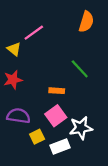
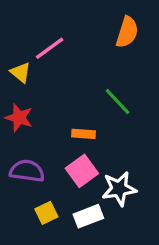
red star: (13, 80) -> (19, 118), turned 30
yellow square: (37, 137) -> (46, 213), moved

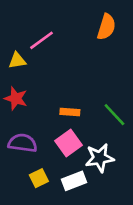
yellow triangle: (21, 72) -> (17, 61), turned -48
green line: (117, 102) -> (114, 115), moved

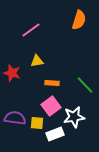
yellow triangle: (17, 61) -> (37, 61), moved
purple semicircle: (23, 143) -> (15, 118), moved
yellow square: (39, 178) -> (37, 123), moved, turned 32

